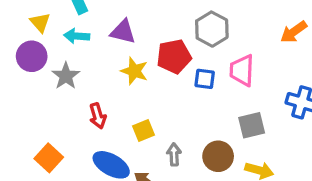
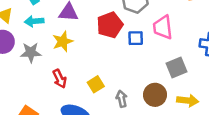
yellow star: (134, 71) -> (63, 41), moved, turned -30
gray star: (66, 76) -> (31, 53), turned -30

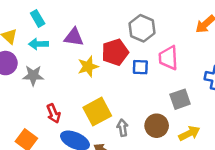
yellow star: (63, 41) -> (88, 66), moved
red arrow: (60, 79) -> (53, 113), moved
yellow square: (96, 84) -> (97, 112), size x1.6
yellow arrow: (188, 101) -> (189, 133), turned -36

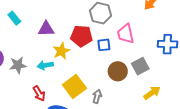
cyan arrow: (38, 44) -> (45, 65), moved
red pentagon: (115, 52) -> (81, 36), turned 30
brown circle: (157, 126) -> (118, 71), moved
gray arrow: (123, 128) -> (97, 96), turned 32

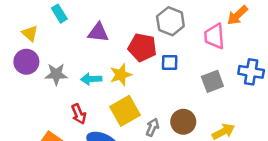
pink trapezoid: (126, 34) -> (214, 36), moved
yellow star: (61, 51) -> (121, 75), moved
gray square: (140, 66) -> (212, 81), moved
brown circle: (118, 71) -> (183, 122), moved

